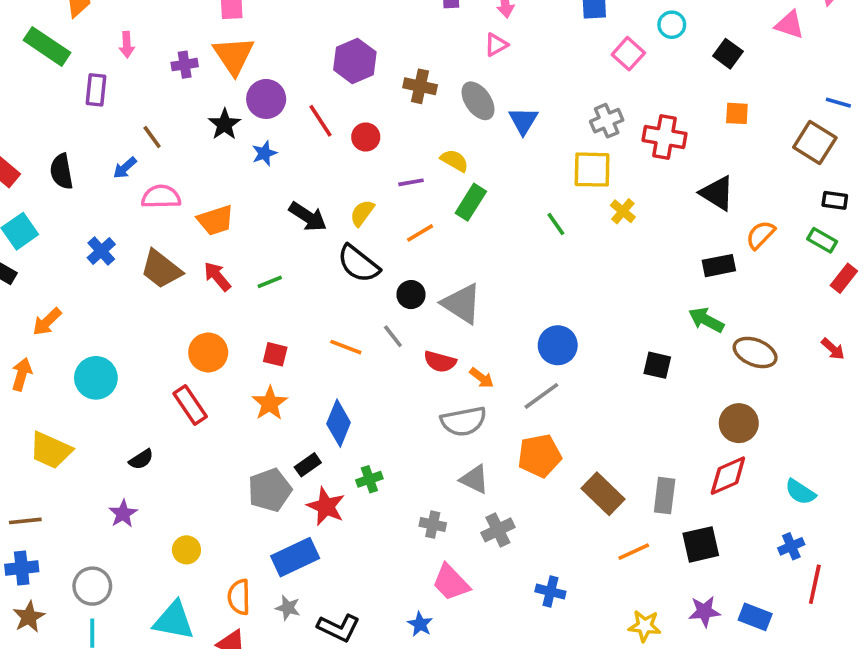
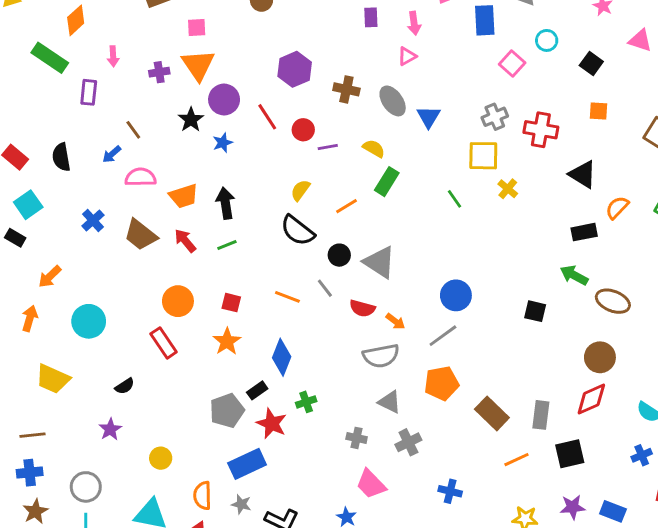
purple line: (411, 182) -> (328, 147), moved
black arrow: (308, 217) -> (225, 203), moved, turned -132

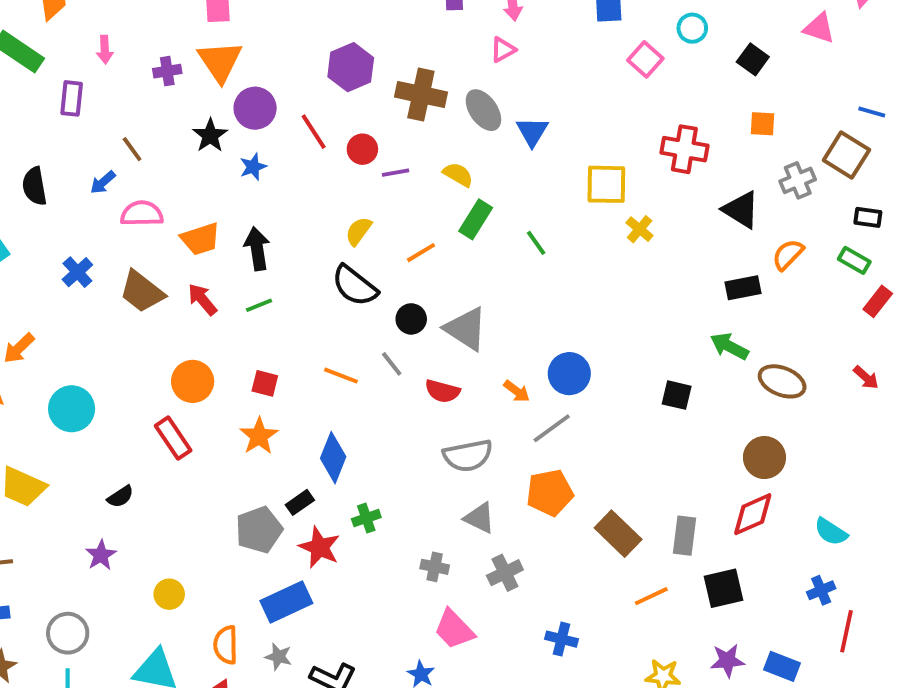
brown cross: (346, 89) -> (421, 95), size x1.4
gray cross: (495, 117) -> (798, 180), moved
green line: (454, 199) -> (536, 243), moved
orange arrow: (395, 321) -> (517, 391), moved

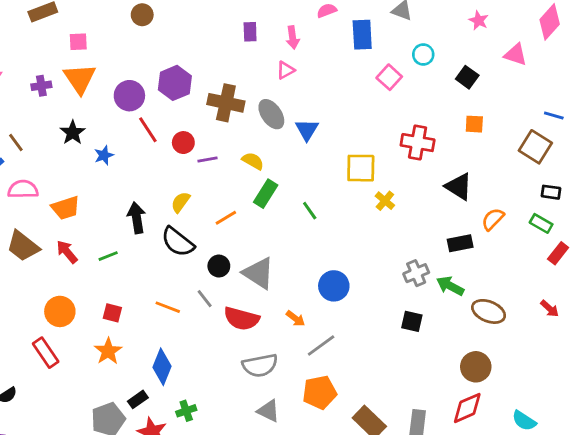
purple circle: (255, 108) -> (129, 96), moved
gray cross: (798, 180) -> (416, 273), moved
black arrow: (257, 249) -> (137, 218), moved
blue circle: (569, 374) -> (334, 286), moved
red semicircle: (442, 391) -> (242, 319), size x1.4

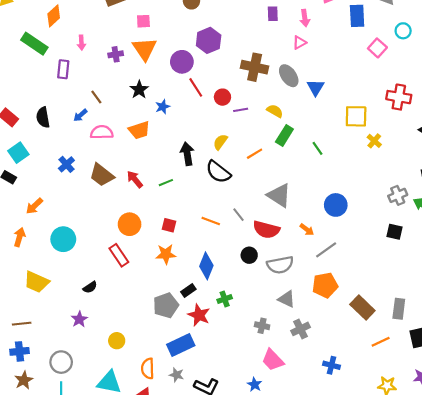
purple hexagon: (175, 83) -> (209, 40), moved
orange trapezoid: (66, 208) -> (139, 130), moved
black circle: (219, 266) -> (249, 255), moved
orange star: (108, 351) -> (166, 254), turned 30

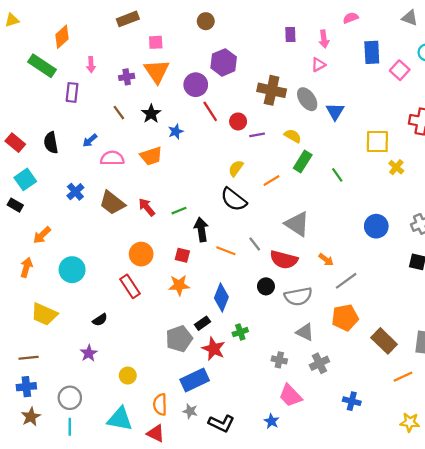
blue rectangle: (357, 16) -> (372, 52), moved
brown line: (96, 97) -> (119, 113), moved
black arrow: (187, 154) -> (201, 230), moved
blue circle: (336, 205) -> (376, 226), moved

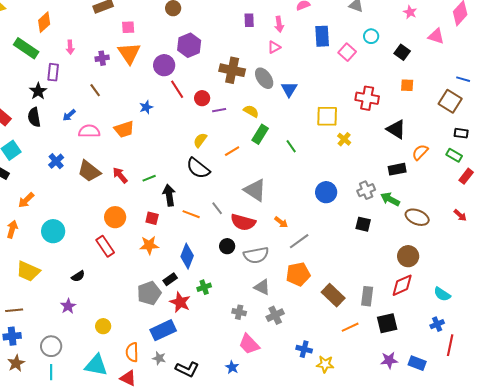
black star: (151, 114) -> (38, 91), moved
yellow star: (410, 422) -> (325, 364), moved

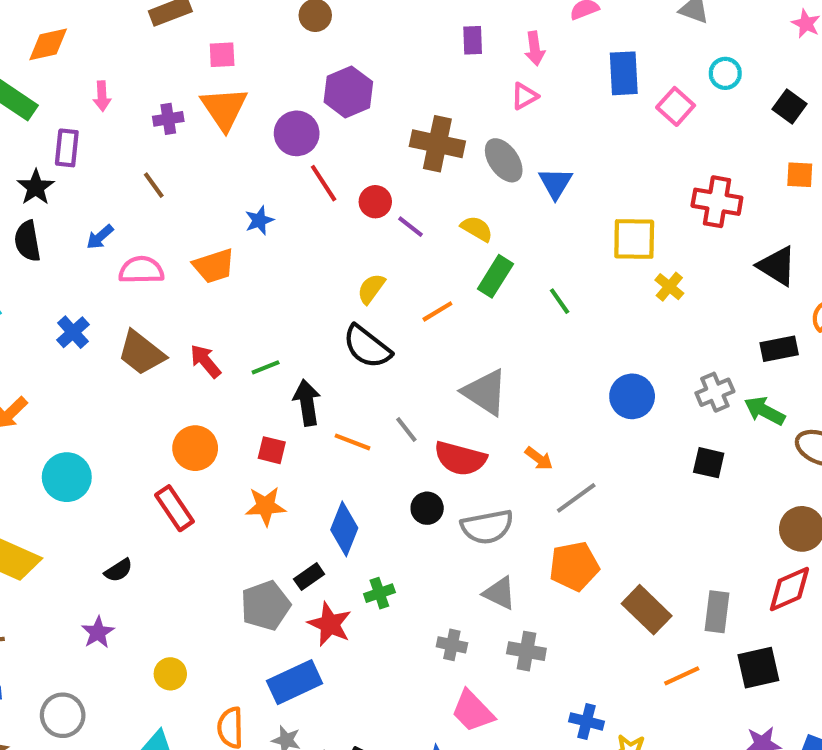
orange diamond: (44, 22) -> (48, 44), turned 30
purple line: (219, 110) -> (411, 227), turned 48
gray cross: (275, 315) -> (526, 651), turned 36

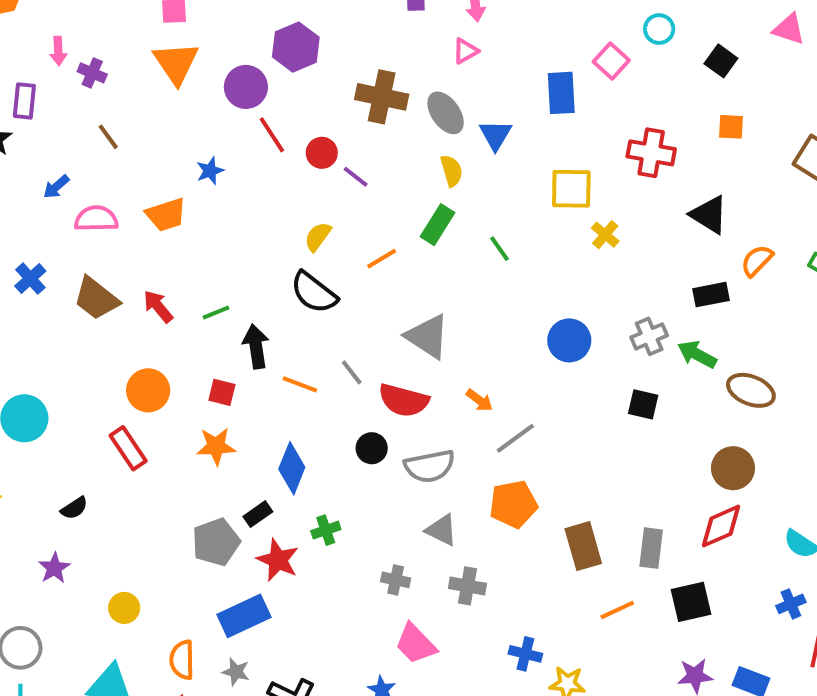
blue rectangle: (624, 73) -> (561, 93), moved
purple cross: (168, 119) -> (92, 73), moved, turned 32
yellow semicircle: (477, 229) -> (452, 171), moved, turned 44
brown rectangle: (647, 610) -> (583, 546), turned 30

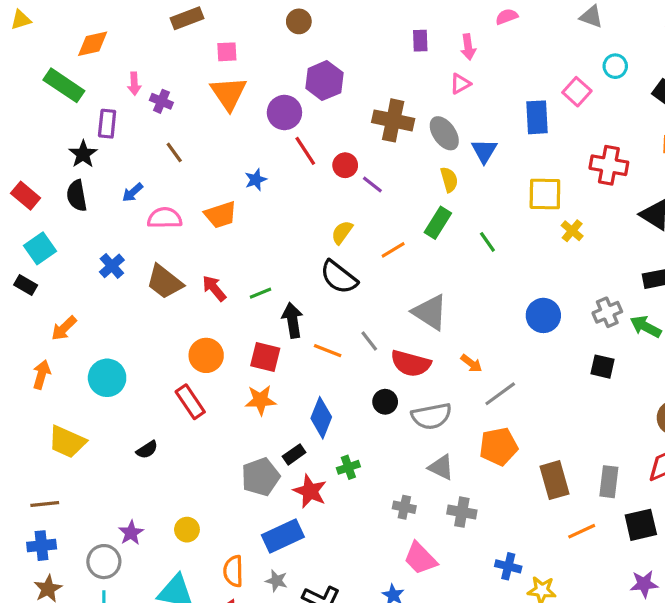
red square: (222, 392) -> (265, 357), size x1.4
purple star: (54, 568) -> (131, 533), moved

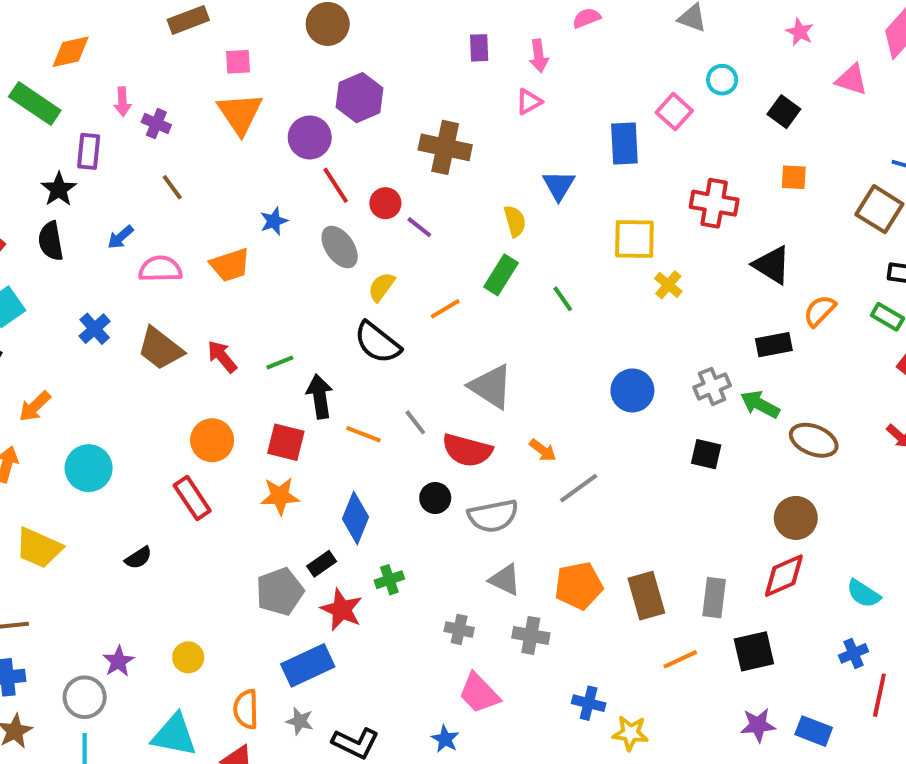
brown circle: (299, 21) -> (328, 24), size x1.4
gray ellipse: (444, 133) -> (340, 247), moved
orange pentagon: (499, 446) -> (579, 586), moved

